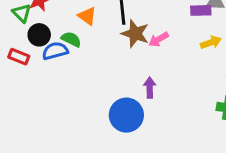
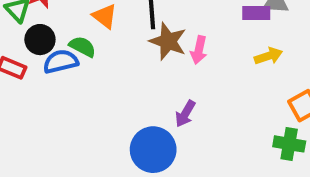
pink arrow: (159, 39) -> (199, 50), turned -48
purple arrow: (150, 87) -> (185, 114), turned -150

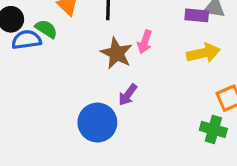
brown star: (168, 41) -> (117, 53), moved
yellow arrow: (268, 56) -> (203, 53), size x1.4

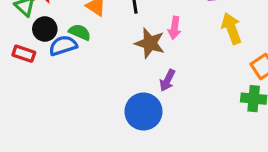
yellow arrow: (203, 53) -> (231, 28), turned -88

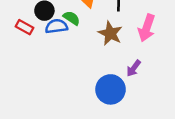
pink arrow: (174, 28) -> (147, 28), size x1.5
brown star: (150, 43) -> (110, 33), moved

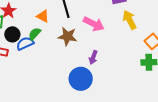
green semicircle: (72, 18) -> (35, 34), turned -64
pink arrow: (147, 28) -> (94, 24), turned -65

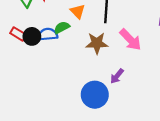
black circle: (12, 34) -> (32, 36), moved
brown star: (67, 36) -> (97, 43), turned -30

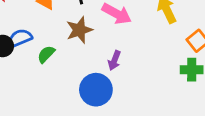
green semicircle: (62, 28) -> (46, 54), moved

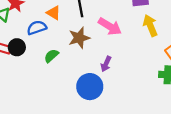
blue semicircle: (20, 38) -> (37, 28), moved

